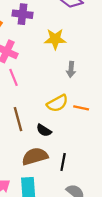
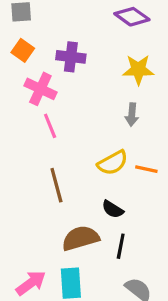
purple cross: (22, 14) -> (71, 57), moved
yellow star: (55, 39) -> (138, 70), moved
black semicircle: (44, 130) -> (113, 209), moved

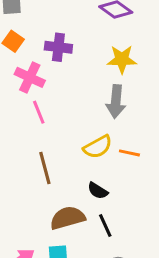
gray arrow: (132, 115) -> (116, 102), size x1.5
black line: (121, 246) -> (105, 225), turned -35

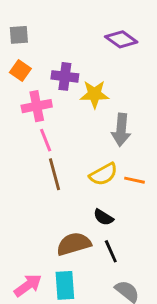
yellow star: (122, 59) -> (95, 94), moved
pink cross: (30, 77) -> (37, 106), turned -36
brown line: (45, 168) -> (55, 174), moved

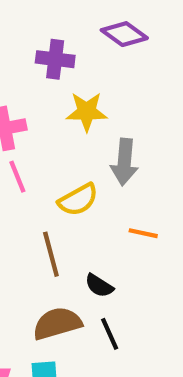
purple cross: (65, 76) -> (55, 59), moved
brown line: (55, 174) -> (51, 254), moved
yellow semicircle: (103, 174) -> (78, 200), moved

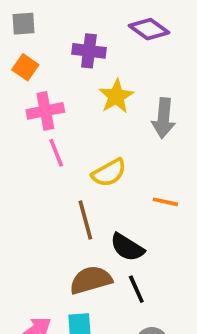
yellow star: (87, 112) -> (116, 96), turned -30
gray arrow: (124, 162) -> (164, 118), moved
black semicircle: (99, 286) -> (127, 247), size x1.4

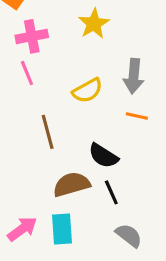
gray arrow: (164, 118) -> (134, 76), moved
pink line: (56, 153) -> (27, 73), moved
brown line: (85, 220) -> (48, 132), moved

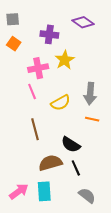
pink cross: (32, 36) -> (38, 68), moved
pink line: (27, 73) -> (32, 92), moved

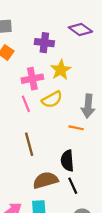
yellow semicircle: (61, 103) -> (52, 99), moved
orange line: (92, 119) -> (76, 128), moved
black semicircle: (71, 145) -> (67, 161), turned 54

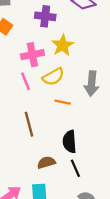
orange line: (76, 128) -> (63, 102), moved
brown semicircle: (45, 180) -> (46, 162), size x0.7

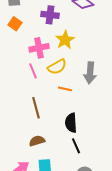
brown semicircle: (46, 162) -> (37, 141), moved

